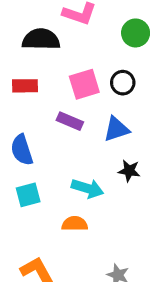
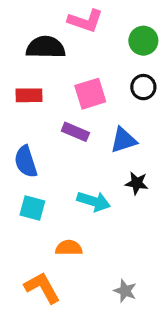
black circle: (123, 83) -> (143, 87), moved
cyan square: (28, 195) -> (32, 208), turned 30
orange semicircle: (75, 224) -> (69, 248), moved

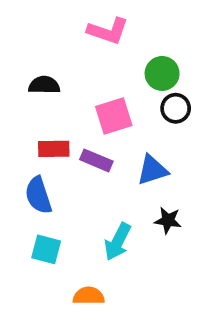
green circle: (143, 41) -> (162, 73), moved
black semicircle: (46, 47) -> (44, 85), moved, size x0.7
red rectangle: (29, 95) -> (54, 149), moved
cyan arrow: (94, 201) -> (118, 242), turned 100

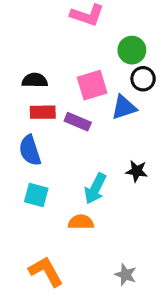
black semicircle: (44, 85) -> (35, 80), moved
blue triangle: (152, 170) -> (124, 107), moved
orange semicircle: (89, 296) -> (81, 222), moved

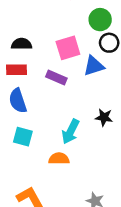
red rectangle: (43, 112) -> (16, 70), moved

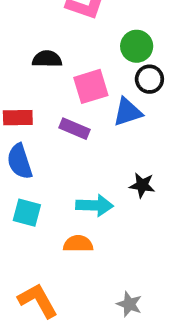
black semicircle: (22, 44) -> (47, 59), moved
cyan arrow: (71, 132) -> (95, 205), turned -115

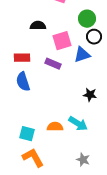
cyan arrow: (95, 205) -> (78, 124), moved, turned 30
cyan square: (27, 213) -> (27, 134), moved

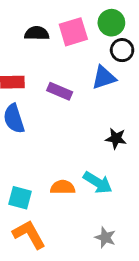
pink square: (62, 41) -> (73, 32), moved

